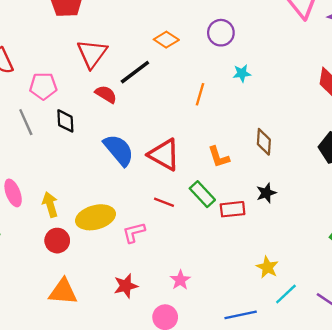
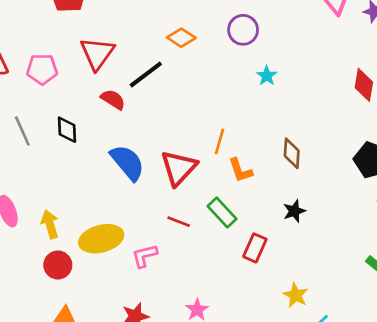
cyan star: (242, 73) -> (267, 76), turned -30
pink pentagon: (43, 86) -> (42, 69), moved
orange line: (200, 94) -> (219, 141), moved
red triangle: (164, 155) -> (179, 168), turned 44
red rectangle: (233, 209) -> (255, 248), moved, turned -60

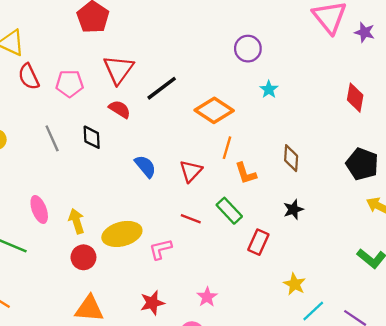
orange diamond: (181, 38) -> (214, 110), moved, size x1.5
red semicircle: (113, 99) -> (120, 109), moved
blue semicircle: (127, 163) -> (145, 166), size x0.7
red triangle: (179, 168) -> (191, 171), size x0.7

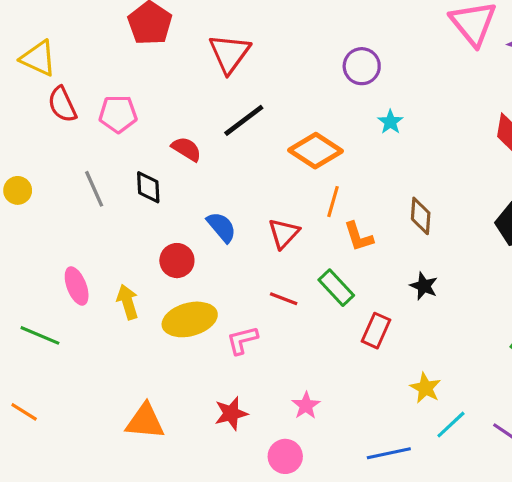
red triangle: (118, 70) -> (229, 53), moved
black star: (293, 209) -> (424, 286), turned -30
red circle: (83, 257) -> (177, 261), moved

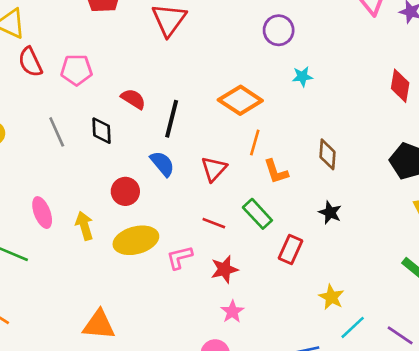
black line: (244, 120) -> (172, 119), moved, turned -39
cyan star: (390, 122) -> (302, 76), turned 30
red star: (231, 413) -> (224, 269), moved

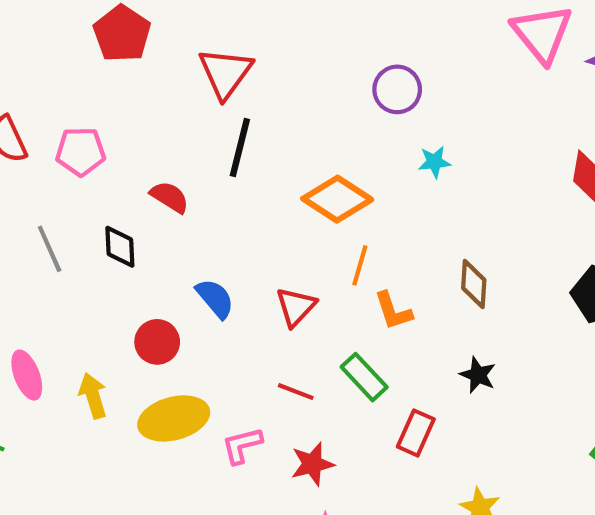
black line: (172, 119) -> (240, 147), moved

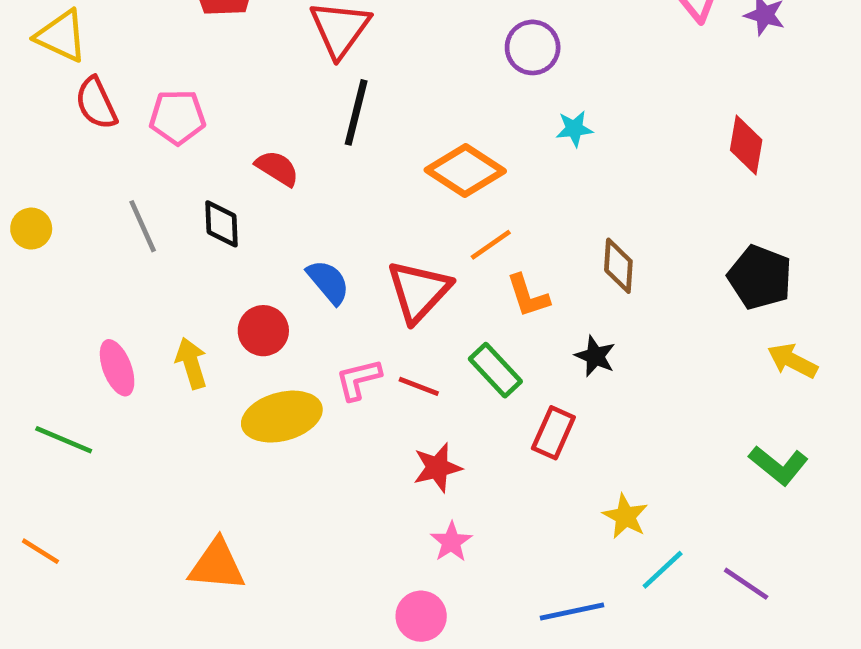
orange line: (360, 265) -> (491, 245), turned 39
red triangle: (296, 307) -> (419, 291), size x1.4
black star: (478, 375) -> (595, 356), moved
yellow arrow: (93, 396) -> (191, 363), moved
pink L-shape: (242, 445) -> (358, 379), moved

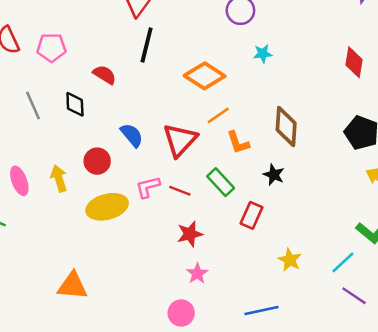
brown diamond: (618, 266) -> (286, 127), size x1.4
cyan line: (663, 570) -> (343, 262), moved

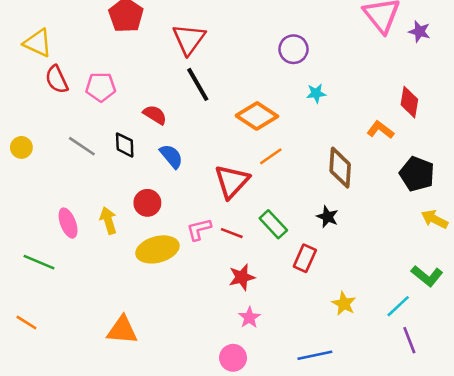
black line: (147, 45) -> (198, 84), turned -44
gray line: (33, 106) -> (82, 146), turned -32
blue semicircle: (132, 135) -> (171, 156), moved
orange L-shape: (238, 143) -> (380, 130), moved, turned 145
purple line: (354, 296) -> (409, 340), turned 35

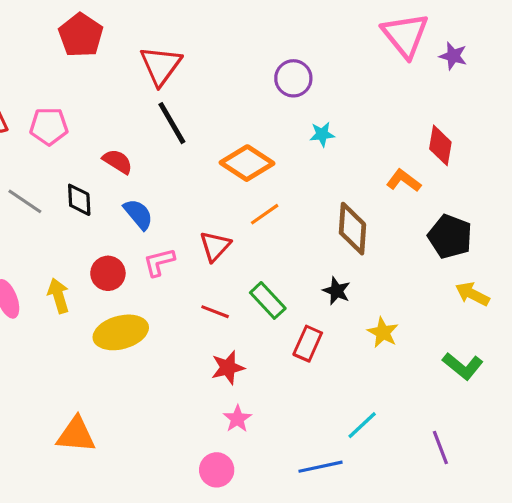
red triangle: (232, 181) -> (215, 246), size x0.7
pink L-shape: (199, 229) -> (159, 262), moved
yellow star: (344, 304) -> (383, 332), moved
cyan line: (398, 306) -> (362, 425), moved

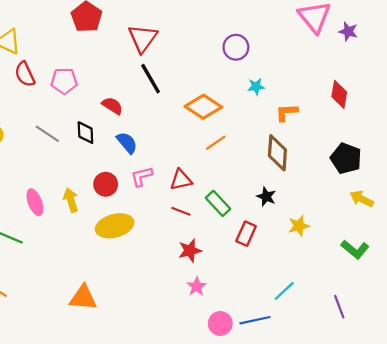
orange L-shape: (404, 181) -> (286, 112), moved, turned -40
red triangle: (215, 246) -> (181, 180), moved, turned 35
yellow star: (383, 332) -> (299, 226), turned 30
pink circle: (217, 470) -> (220, 324), moved

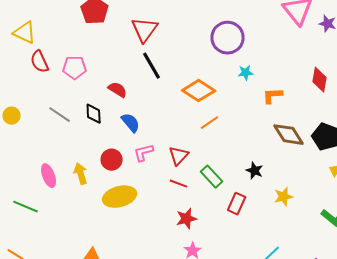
purple circle: (236, 47) -> (228, 38), size x1.4
brown diamond: (277, 153) -> (289, 135), moved, turned -36
red triangle: (181, 180) -> (179, 156), turned -35

